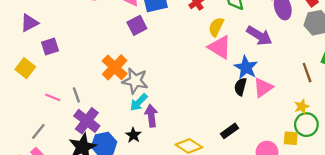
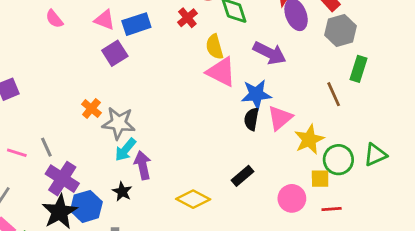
yellow semicircle: (216, 27) -> (215, 47), turned -36
orange cross: (115, 67) -> (91, 108), size x0.6
blue star: (246, 67) -> (256, 94), turned -30
yellow star: (302, 107) -> (309, 139), moved, size x1.5

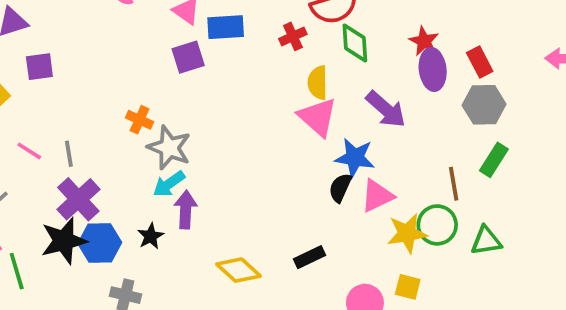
orange cross: (91, 108) -> (139, 120), turned -30
green triangle: (375, 155) -> (486, 241), moved
green circle: (338, 160) -> (437, 225), moved

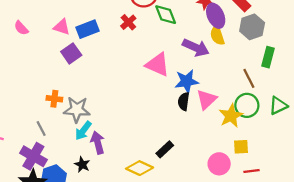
yellow semicircle: (318, 83) -> (217, 35), moved
gray line: (69, 154) -> (41, 128), moved
black rectangle: (310, 257) -> (165, 149), moved

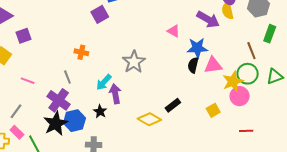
pink triangle: (158, 65) -> (174, 31), size x0.6
pink triangle: (207, 99) -> (213, 65), turned 30
gray star: (77, 110) -> (134, 62), moved, turned 30
yellow square: (241, 147) -> (213, 110), moved, turned -32
pink circle: (219, 164) -> (240, 96), moved

